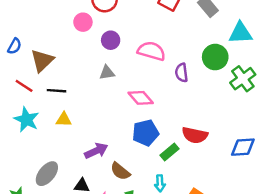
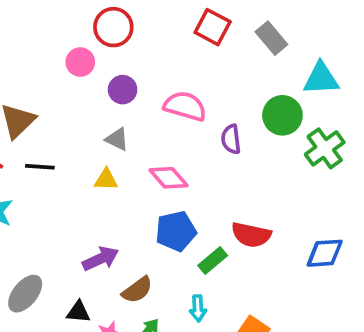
gray triangle: (107, 73) -> (117, 139), turned 35
yellow triangle: (64, 120) -> (106, 180), moved
brown semicircle: (120, 171) -> (137, 290), turned -75

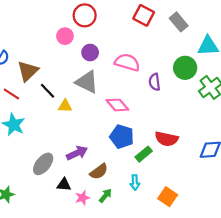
gray triangle: (117, 139) -> (87, 82), size x1.6
black line: (40, 167) -> (48, 91), moved, turned 42
yellow triangle: (106, 180) -> (65, 106), moved
blue pentagon: (176, 231) -> (122, 137), turned 30
gray ellipse: (25, 294) -> (43, 164), moved

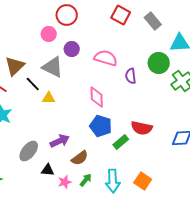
gray triangle: (87, 82) -> (53, 67), moved
pink diamond: (117, 105) -> (97, 97), turned 40
cyan arrow: (135, 182) -> (113, 181), moved, size x1.6

